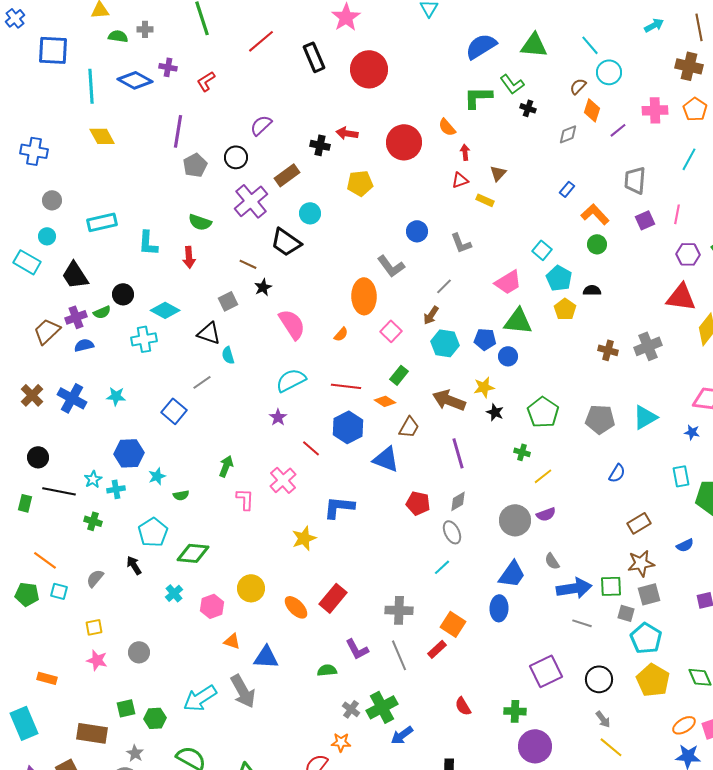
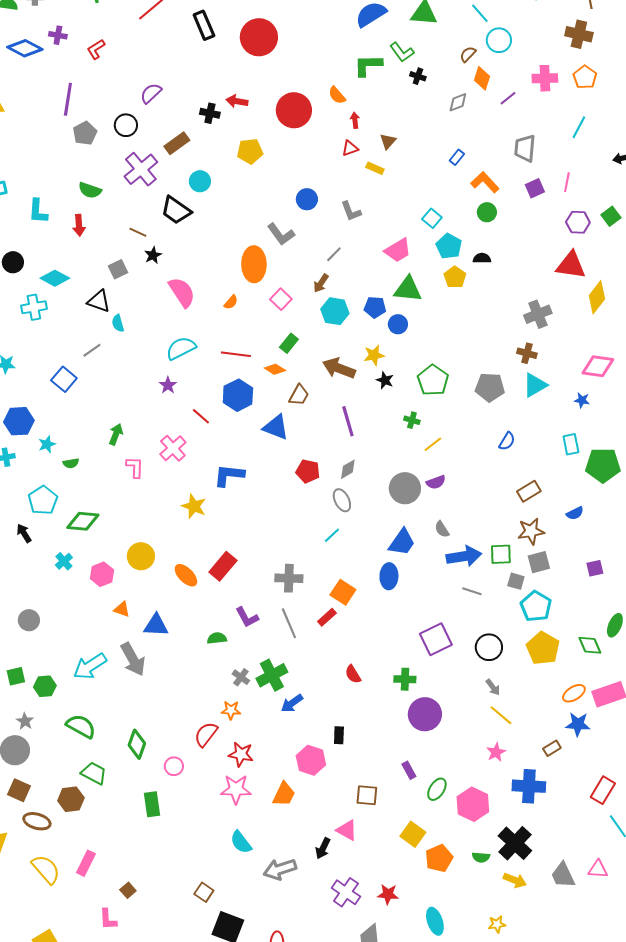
brown cross: (608, 350) -> (527, 353), moved
yellow star: (304, 538) -> (194, 506), turned -30

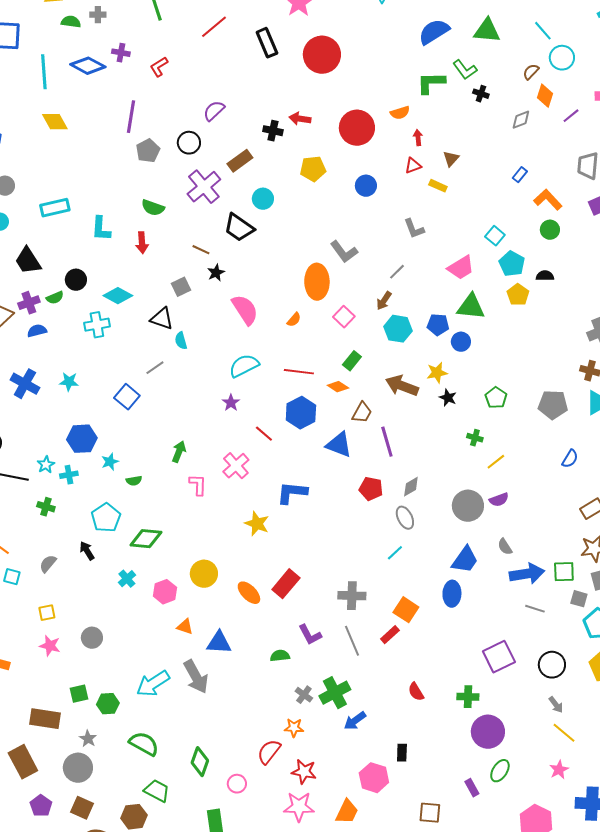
orange semicircle: (337, 95) -> (400, 113), turned -66
blue circle: (307, 199) -> (366, 186), moved
green pentagon: (433, 380) -> (496, 398), size x0.7
purple line: (348, 421) -> (387, 442), moved
green ellipse: (437, 789) -> (500, 771), moved

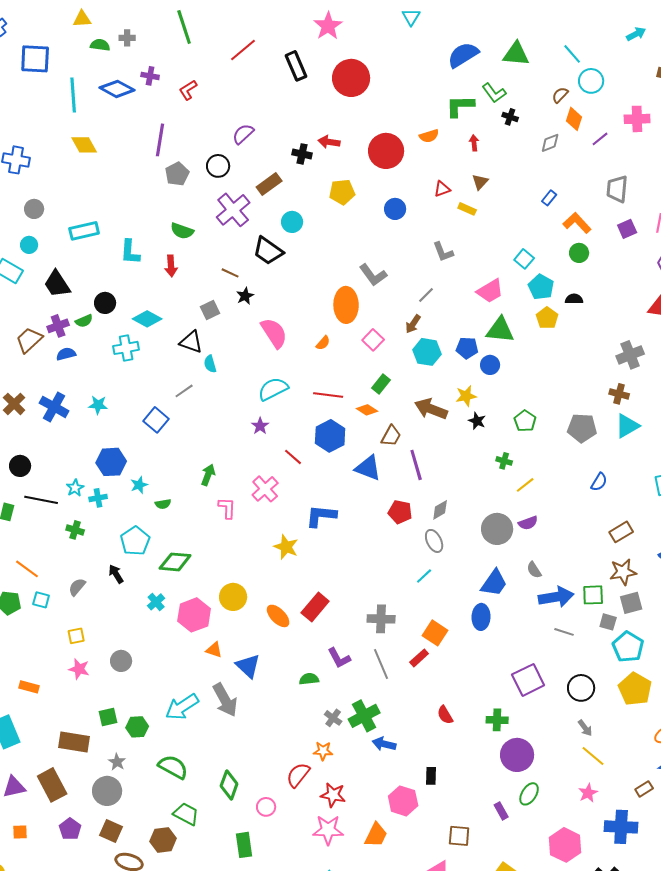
red arrow: (418, 138) -> (474, 143), moved
pink hexagon: (165, 592) -> (194, 615), size x1.4
blue triangle: (219, 643) -> (248, 666), turned 40
blue arrow: (355, 721) -> (384, 744), turned 50

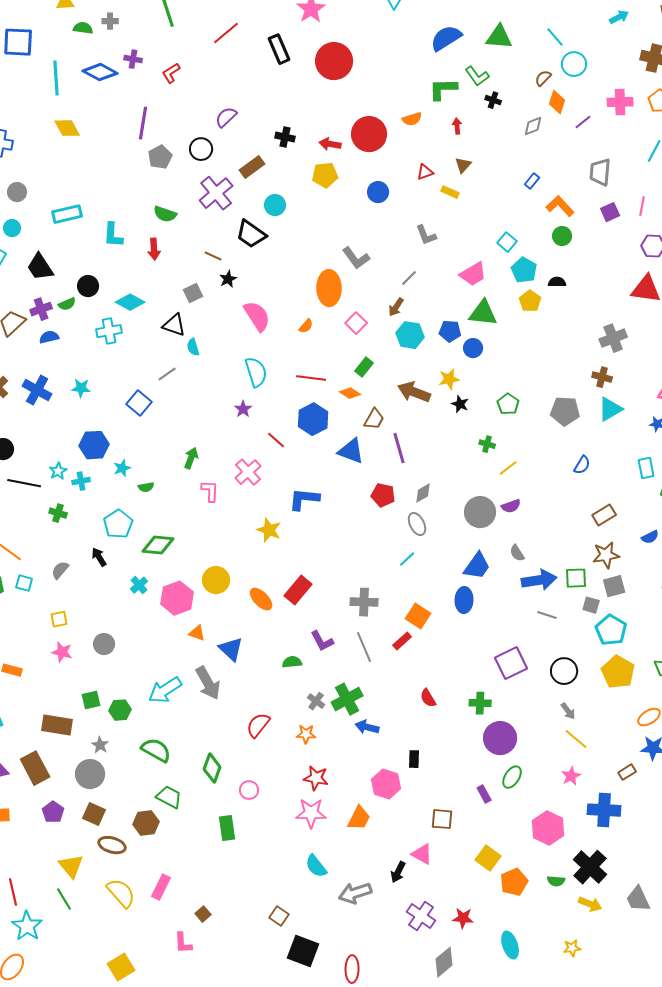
red arrow: (329, 142) -> (330, 144), moved
cyan semicircle: (273, 389) -> (256, 372), turned 100
red semicircle: (298, 775) -> (258, 725), moved

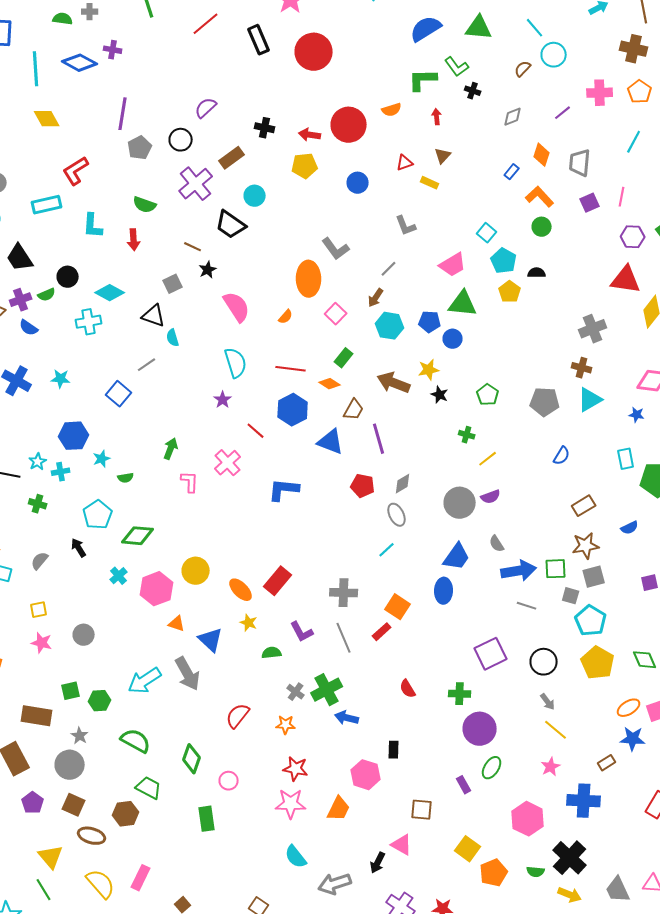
red L-shape: (171, 73) -> (76, 171), moved, size x1.4
orange diamond: (557, 102) -> (542, 155), moved
blue semicircle: (49, 337) -> (29, 328), turned -132
yellow star: (269, 530) -> (249, 623), moved, size x0.7

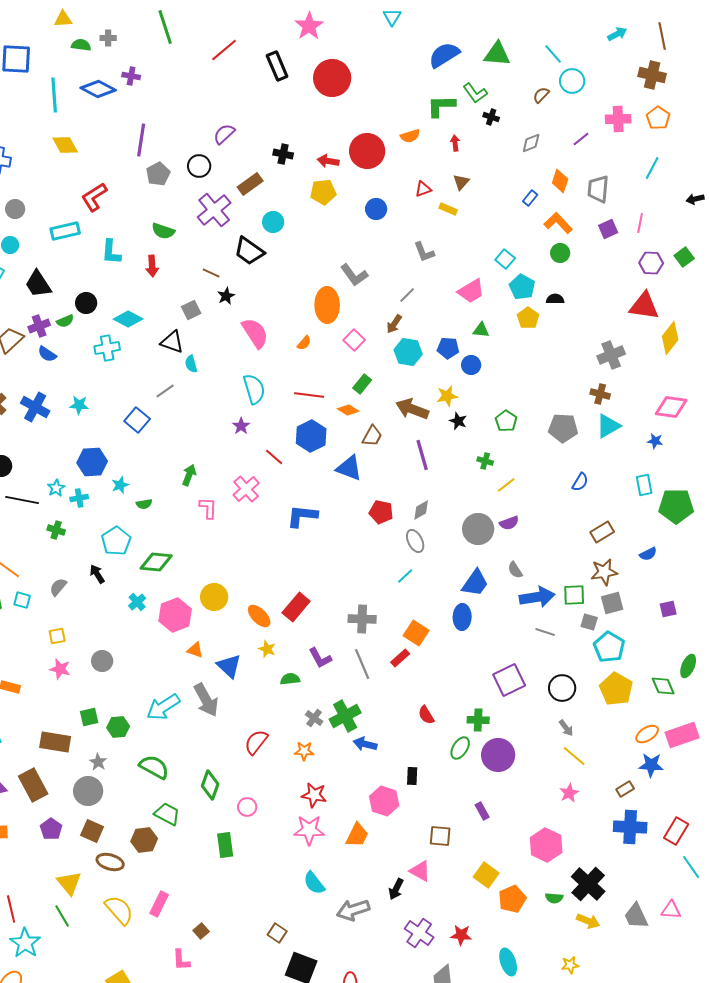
green triangle: (463, 304) -> (481, 330), size x0.6
purple line: (379, 439) -> (422, 455), moved
green ellipse: (492, 768) -> (460, 748), moved
blue cross: (584, 801) -> (630, 827), moved

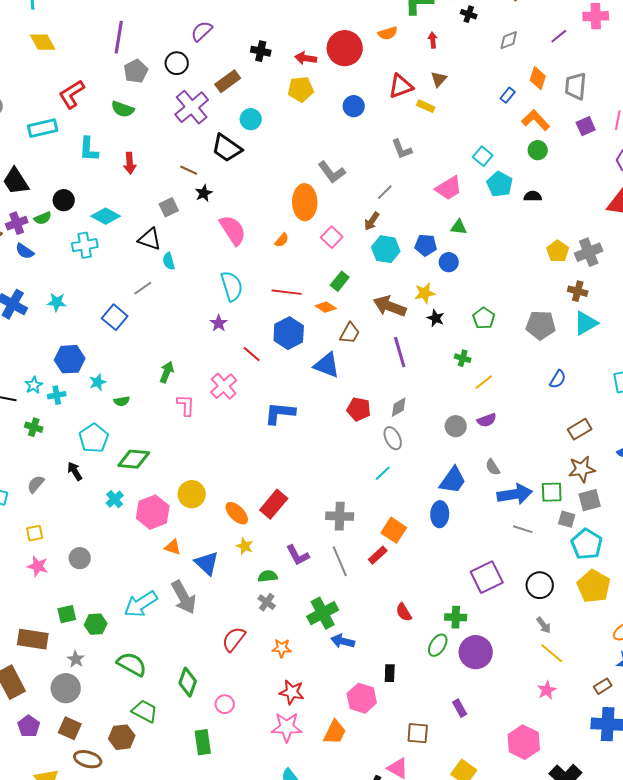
red triangle: (423, 189) -> (401, 86), size x1.5
green semicircle: (163, 231) -> (123, 109), moved
yellow pentagon: (528, 318) -> (558, 251), moved
gray circle: (478, 529) -> (456, 426), size x0.7
gray cross: (314, 718) -> (267, 602), moved

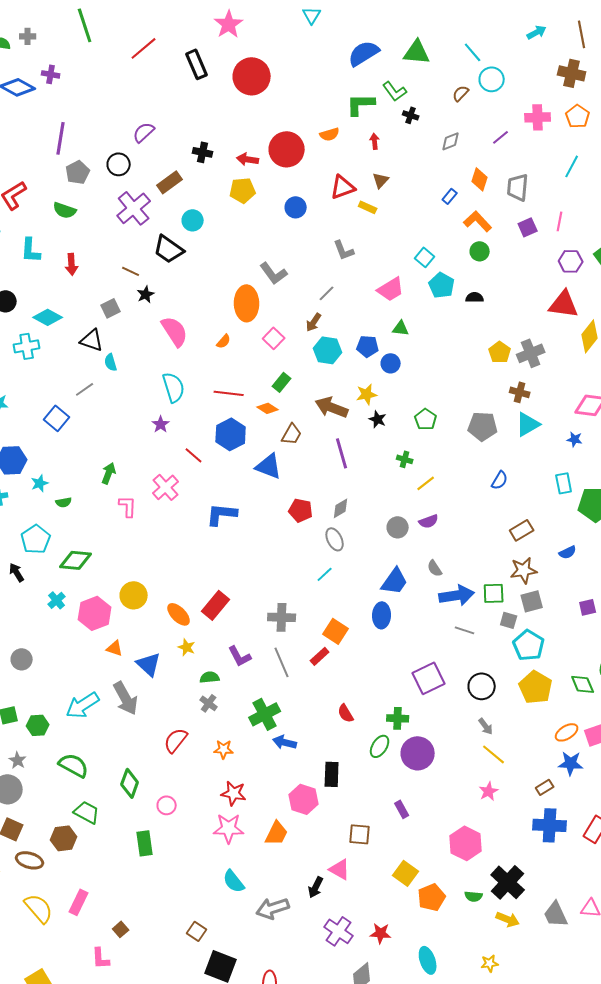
black rectangle: (390, 673) -> (332, 774), size x1.4

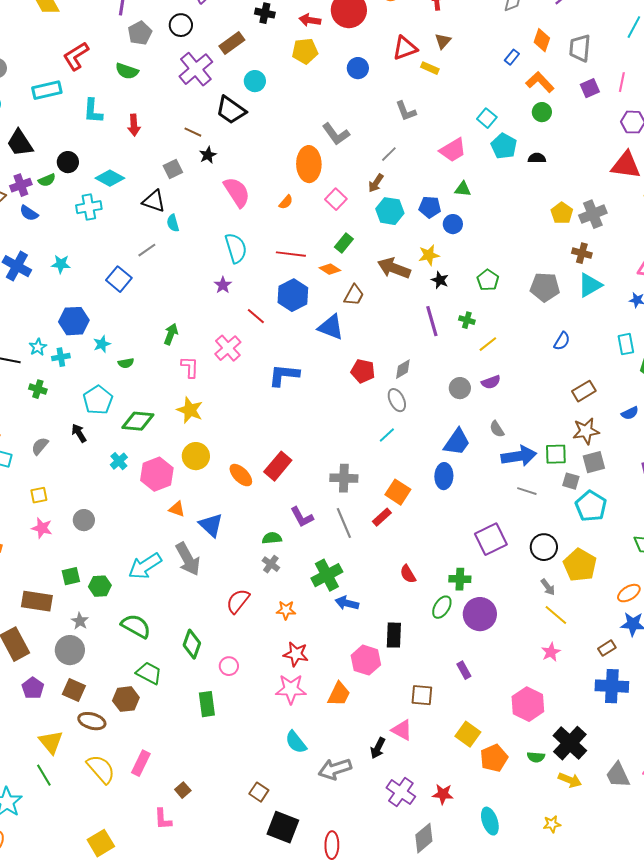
purple line: (342, 453) -> (432, 321), moved
yellow star: (187, 647) -> (190, 410), moved, size x1.5
yellow pentagon: (536, 687) -> (580, 565), moved

